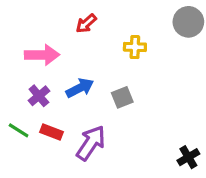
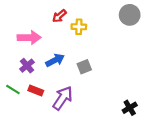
yellow cross: (135, 47) -> (79, 27), moved

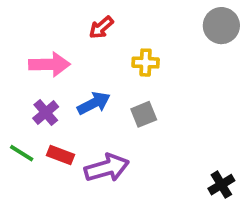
yellow cross: (79, 27) -> (146, 63), moved
purple arrow: (63, 98) -> (107, 168), turned 40

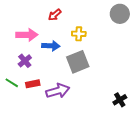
blue arrow: (94, 103) -> (51, 46), moved, turned 30
gray square: (144, 114) -> (78, 62), size x1.6
red rectangle: (61, 155) -> (33, 84), turned -32

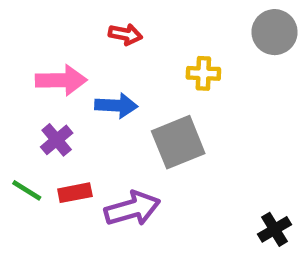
red arrow: (55, 15) -> (125, 34), turned -128
yellow cross: (79, 34) -> (203, 73), moved

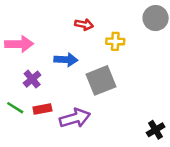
red arrow: (125, 34) -> (84, 25), moved
pink arrow: (61, 80) -> (19, 44), moved

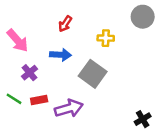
red arrow: (84, 25) -> (65, 24), moved, turned 112
pink arrow: (19, 44) -> (18, 40), turned 50
gray square: (101, 80) -> (93, 74), turned -32

